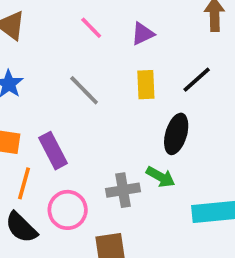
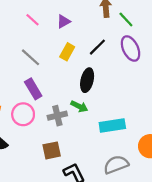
yellow rectangle: (146, 85) -> (67, 52), turned 35
purple rectangle: (53, 151) -> (33, 89), moved
pink circle: (68, 210) -> (23, 114), moved

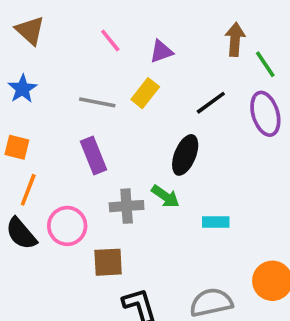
yellow rectangle: (67, 52) -> (145, 93), moved
gray line: (30, 57) -> (97, 102), turned -40
pink circle: (23, 114) -> (67, 226), moved
cyan rectangle: (112, 125) -> (216, 222), moved, size x0.6

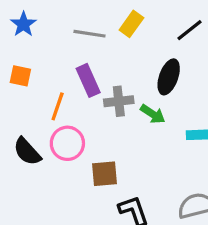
orange line: (28, 190) -> (58, 106), moved
gray cross: (127, 206) -> (119, 101), moved

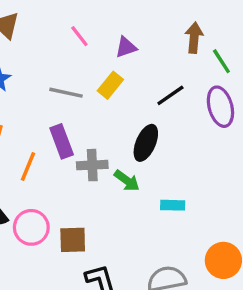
pink circle: (67, 143) -> (31, 227), moved

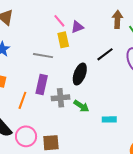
pink line: (79, 36) -> (59, 21), moved
yellow rectangle: (110, 85) -> (63, 40), moved, turned -49
purple rectangle: (62, 141) -> (42, 85), turned 36
black ellipse: (146, 143) -> (80, 74), moved

